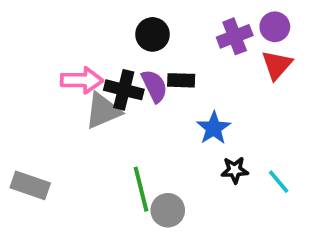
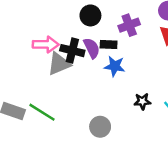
purple cross: (235, 36) -> (129, 25), moved
blue star: (214, 128) -> (115, 66), moved, turned -30
green line: (141, 189) -> (42, 112), moved, turned -44

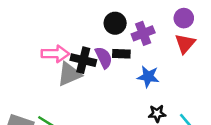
black circle: (90, 15) -> (115, 23), moved
blue star: (115, 66) -> (148, 77), moved

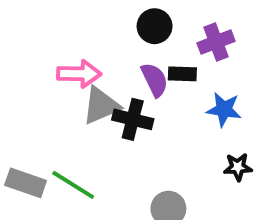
black circle: (115, 23) -> (155, 26), moved
black cross: (83, 60) -> (133, 119), moved

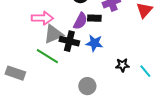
purple semicircle: (155, 80) -> (80, 21), turned 54
blue star: (224, 109) -> (94, 43), moved
green line: (73, 185) -> (47, 56), moved

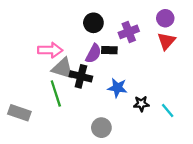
gray triangle: (53, 34) -> (63, 68), turned 40
blue star: (94, 43) -> (117, 88), moved
green line: (47, 56) -> (56, 93), turned 40

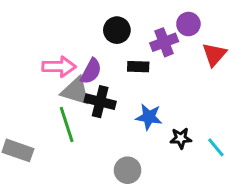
purple circle: (165, 18) -> (188, 24), moved
purple semicircle: (93, 54) -> (91, 71), moved

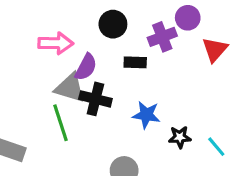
pink arrow: (59, 67) -> (56, 43), moved

